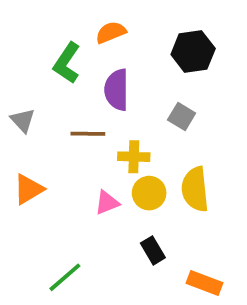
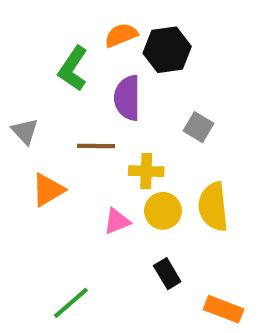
black hexagon: (193, 51) -> (167, 50), moved
orange triangle: (29, 189) -> (48, 190), moved

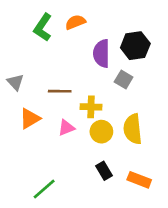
black hexagon: (167, 50) -> (135, 46), moved
green L-shape: (73, 69) -> (43, 27), moved
purple semicircle: (127, 98) -> (101, 53), moved
pink triangle: (117, 221) -> (66, 128), moved
orange rectangle: (224, 309) -> (139, 180), moved

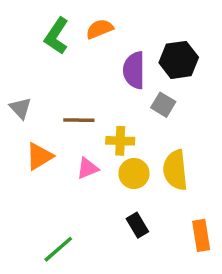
orange rectangle: (139, 180) -> (201, 235), moved, turned 60

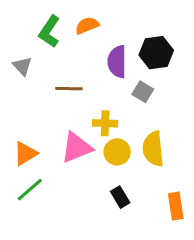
gray triangle: (20, 108) -> (22, 66), moved
brown line: (79, 120) -> (69, 89), moved
orange triangle: (39, 156) -> (25, 153), moved
pink triangle: (88, 168) -> (76, 147), size x1.6
green line: (58, 249) -> (30, 190), moved

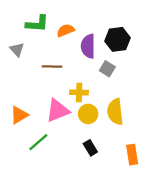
orange semicircle: (87, 25) -> (66, 30), moved
green L-shape: (49, 32) -> (37, 24), turned -120
green line: (30, 190) -> (38, 142), moved

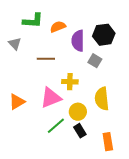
yellow circle: (88, 114) -> (78, 112), moved
green line: (38, 142) -> (56, 126), moved
orange rectangle: (132, 155) -> (108, 142), moved

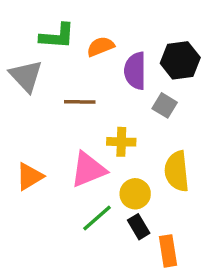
gray triangle: (15, 44) -> (26, 76), size x1.5
orange rectangle: (108, 142) -> (168, 251), moved

